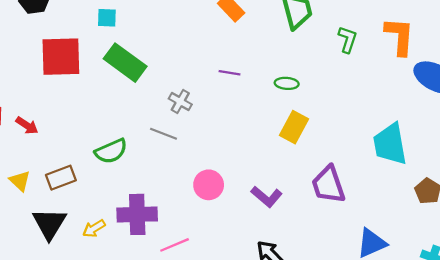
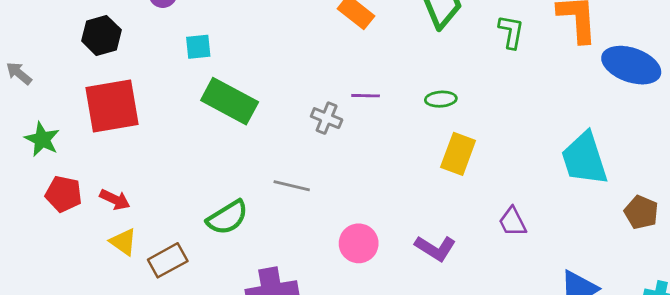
red square: (61, 57) -> (112, 106), moved
gray cross: (180, 102) -> (327, 118), moved
yellow triangle: (20, 181) -> (123, 242), moved
purple trapezoid: (328, 185) -> (513, 222), size x0.6

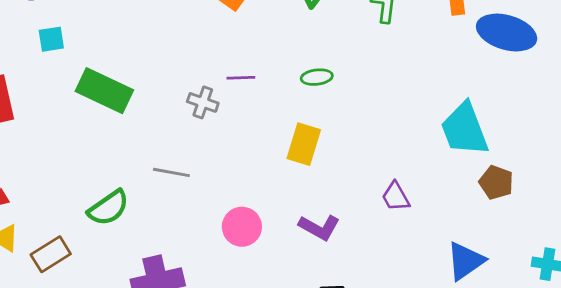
cyan square: (198, 47) -> (51, 39), moved
yellow rectangle: (458, 154) -> (304, 144), moved
brown pentagon: (641, 212) -> (496, 182), moved

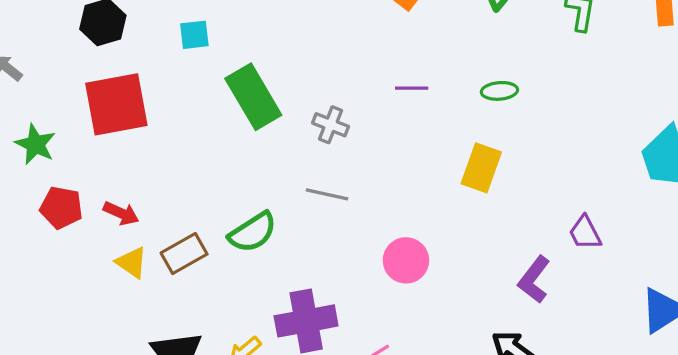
green rectangle: (104, 91) -> (253, 97), turned 32
gray cross: (203, 102) -> (331, 125), moved
purple L-shape: (319, 227) -> (534, 280), moved, turned 96
brown rectangle: (51, 254) -> (184, 254), moved

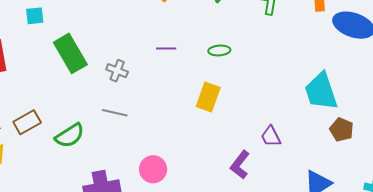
brown rectangle: (184, 254) -> (27, 122), moved
pink circle: (406, 260) -> (153, 169), moved

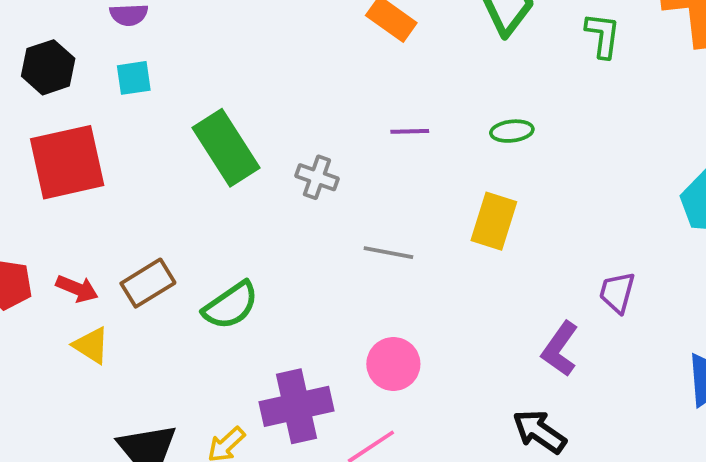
cyan square: (35, 16) -> (134, 78), moved
gray line: (115, 113) -> (388, 253), moved
purple trapezoid: (271, 136) -> (617, 292), turned 45

